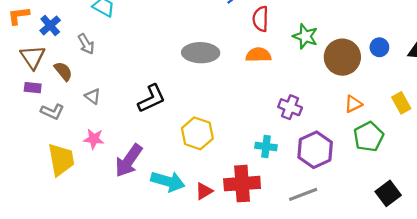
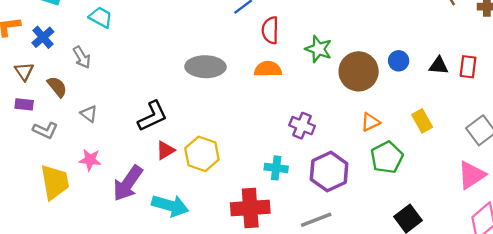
brown triangle: (33, 57) -> (24, 71), size x0.7
red triangle: (204, 191) -> (165, 150), moved

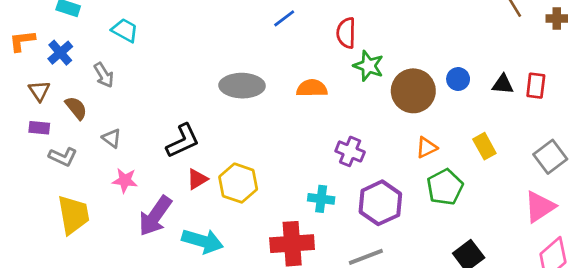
red semicircle: (270, 30) -> (346, 33), moved
pink star: (90, 160) -> (125, 180), moved

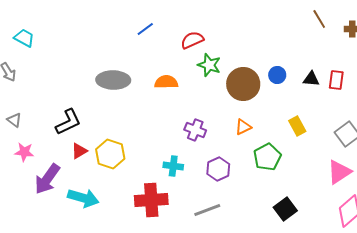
red semicircle: (346, 33) -> (192, 40), turned 65
orange triangle: (426, 148) -> (243, 127), moved
purple hexagon: (380, 203) -> (218, 169), size x0.7

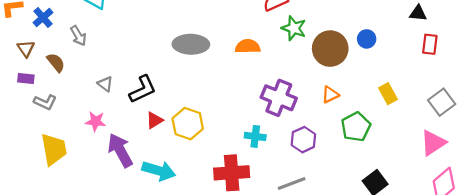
black triangle: (311, 79) -> (418, 13), moved
gray triangle: (14, 120) -> (105, 84), moved
purple cross: (195, 130) -> (279, 98), size x1.5
purple arrow: (47, 179) -> (120, 150), turned 116

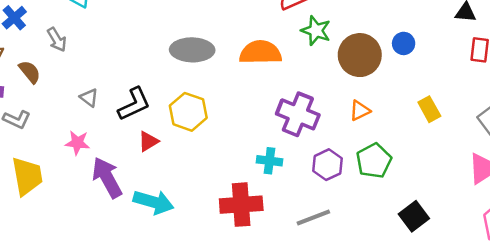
orange semicircle: (248, 46) -> (260, 52), size x1.4
yellow hexagon: (188, 124) -> (188, 112), moved
green pentagon: (356, 127) -> (374, 161), moved

